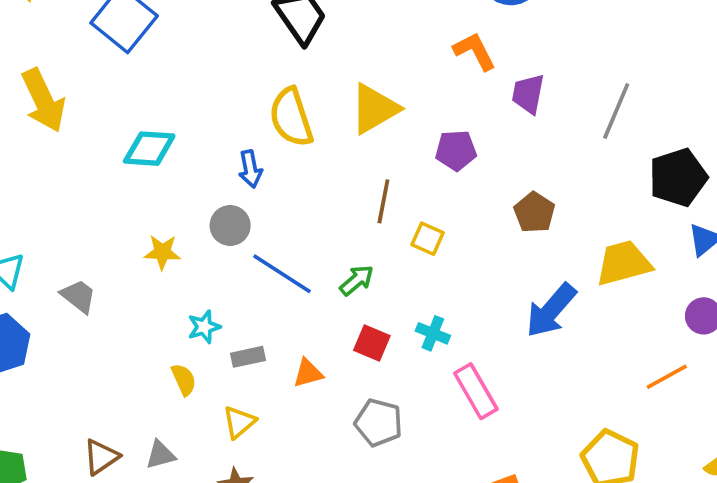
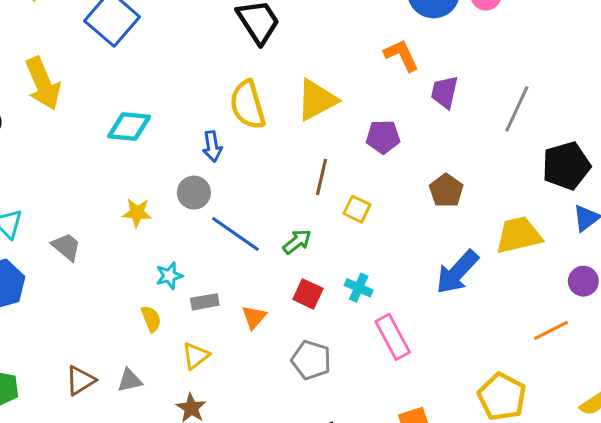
orange triangle: (308, 373) -> (254, 317), turned -36

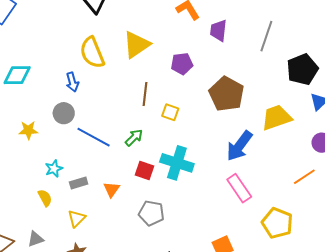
brown pentagon: (446, 191) -> (227, 94), size x1.6
cyan cross: (359, 288) -> (177, 163), size x1.8
pink rectangle: (393, 337) -> (239, 188), moved

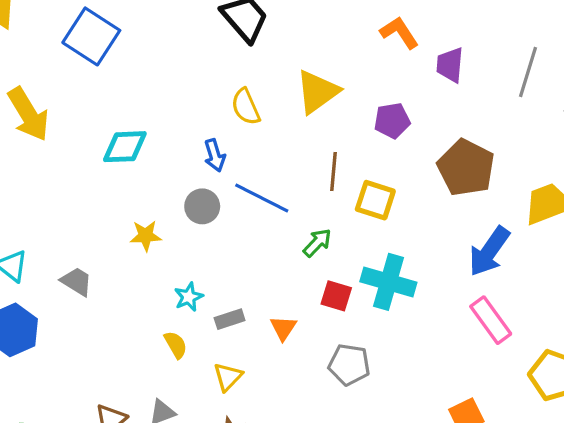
yellow semicircle: (92, 53) -> (246, 107), size x0.7
yellow square: (170, 112) -> (375, 200), size x1.4
blue line: (94, 137) -> (262, 198), moved

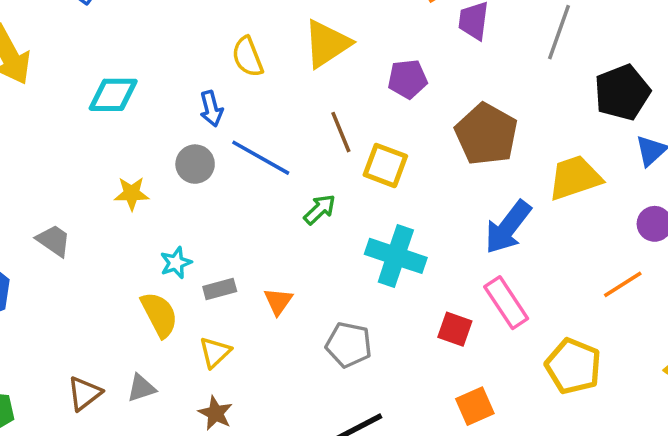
brown line: (334, 172) -> (341, 132), turned -30
red square: (336, 296) -> (455, 329), moved
yellow semicircle: (176, 345) -> (159, 315), size x1.5

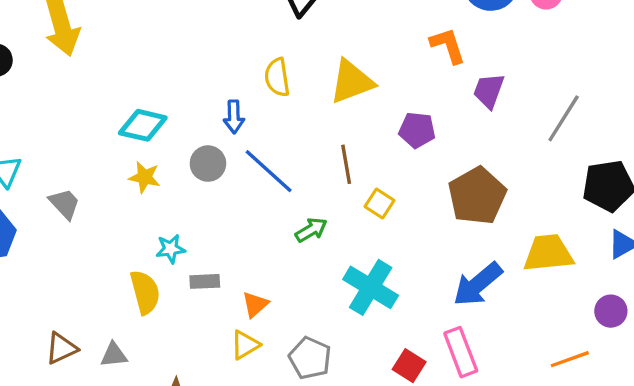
cyan diamond: (113, 95) -> (143, 125), moved
yellow square: (385, 165) -> (380, 204), size x0.7
yellow triangle: (215, 352) -> (245, 345), moved

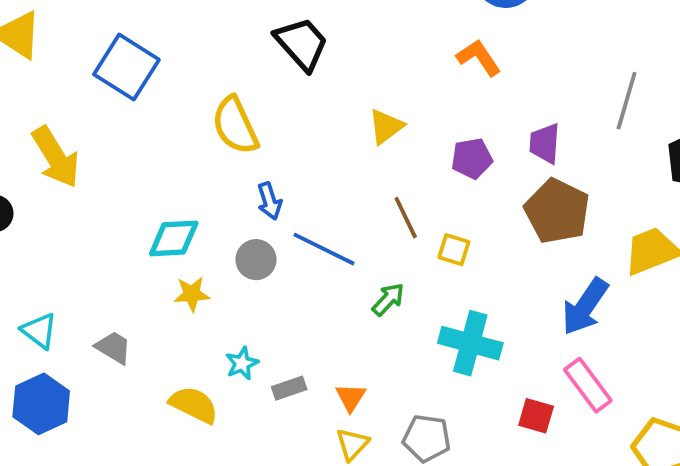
yellow semicircle: (277, 77) -> (235, 125), moved, size x1.4
yellow triangle: (352, 82) -> (386, 127), size x0.7
purple trapezoid: (489, 91) -> (545, 143), moved
yellow semicircle: (145, 292) -> (194, 405), moved, turned -33

